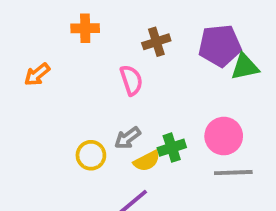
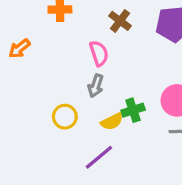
brown cross: (156, 42) -> (120, 21), turned -35
gray arrow: (127, 138) -> (96, 86), moved, turned -35

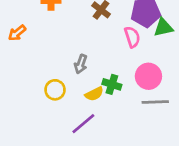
pink semicircle: (99, 53) -> (132, 37), moved
green cross: (133, 110) -> (112, 84), turned 36

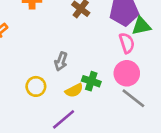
pink semicircle: (132, 37) -> (127, 43), moved
gray line: (155, 102) -> (133, 98), turned 40

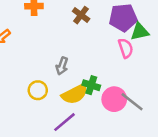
pink circle: (127, 73) -> (114, 99), moved
yellow semicircle: (74, 90) -> (75, 94), size x1.5

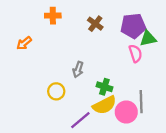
yellow semicircle: (75, 94) -> (104, 105), moved
pink circle: (114, 99) -> (126, 112), moved
gray line: (132, 102) -> (141, 102), turned 50

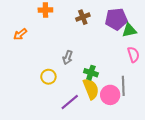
brown cross: (95, 24) -> (83, 17), turned 32
pink semicircle: (135, 53) -> (133, 54), moved
yellow semicircle: (104, 105) -> (91, 89), turned -85

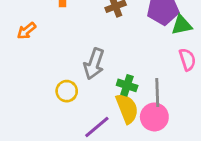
gray arrow: (68, 58) -> (94, 64), size x1.5
gray line: (123, 86) -> (157, 93), moved

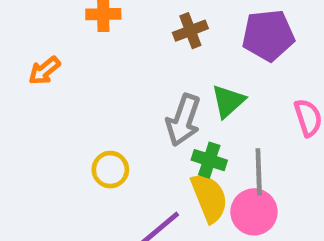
green triangle: (182, 25) -> (228, 101), moved, turned -30
gray arrow: (94, 64) -> (183, 120), moved

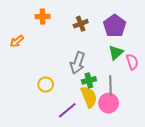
purple pentagon: (268, 35) -> (115, 26), turned -30
green triangle: (228, 101) -> (116, 53), moved
green cross: (209, 160) -> (89, 80), turned -32

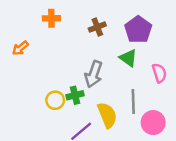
green triangle: (116, 53) -> (128, 58), moved, turned -42
green cross: (89, 80) -> (75, 95), moved
pink circle: (109, 103) -> (153, 123), moved

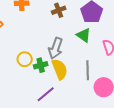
yellow circle: (55, 100) -> (25, 59), moved
yellow semicircle: (107, 115) -> (60, 69), moved

